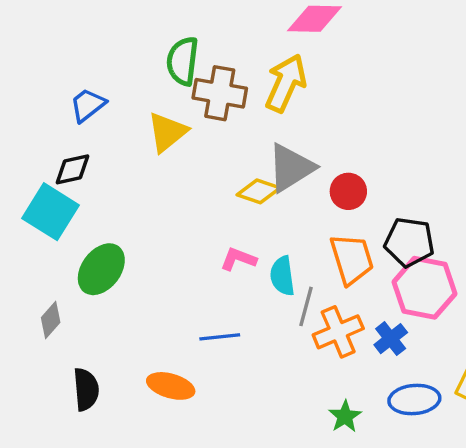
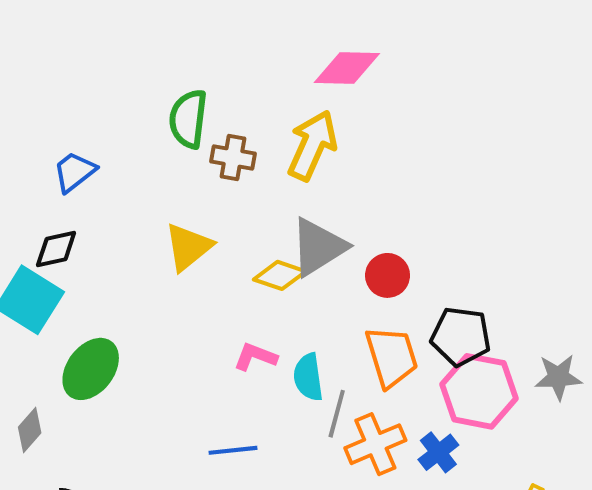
brown cross: (220, 93) -> (233, 158), size x0.7
yellow triangle: (167, 132) -> (188, 247), moved

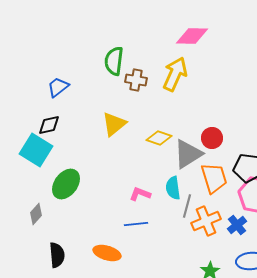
gray triangle: (318, 247) -> (188, 154), moved
pink L-shape: (255, 357) -> (140, 194), moved

